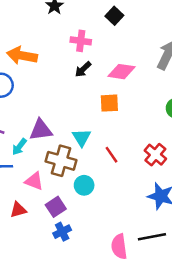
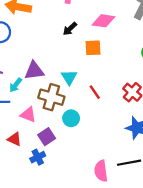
black arrow: (83, 69) -> (70, 29), moved
red triangle: (18, 210) -> (15, 139), turned 40
blue cross: (62, 232) -> (38, 157), moved

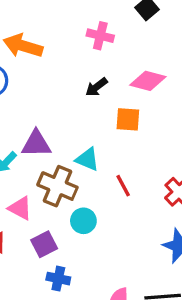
cyan triangle: (69, 77) -> (87, 159), turned -42
blue cross: (38, 157) -> (58, 279), moved, turned 32

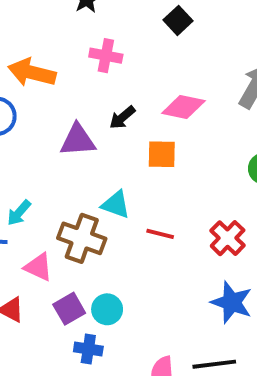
pink cross: (100, 36) -> (106, 56), moved
purple triangle: (36, 144) -> (78, 140), moved
red line: (123, 186) -> (160, 234), turned -45
cyan circle: (83, 221) -> (107, 309), moved

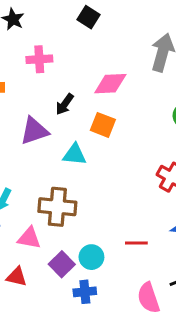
orange square: (162, 154) -> (103, 125), turned 35
cyan triangle: (116, 205) -> (75, 155), moved
red line: (160, 234) -> (136, 243), moved

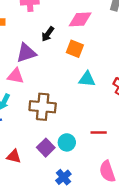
cyan triangle: (75, 155) -> (87, 79), moved
pink triangle: (29, 238) -> (16, 76), moved
blue cross: (85, 292) -> (63, 177), moved, turned -35

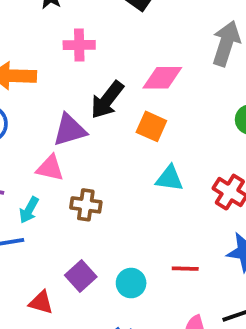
black arrow: (48, 34) -> (107, 100), size x1.5
brown cross: (43, 107) -> (86, 205), moved, size x0.7
purple square: (46, 148) -> (81, 276), moved

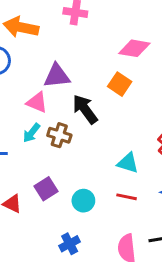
black arrow: (107, 100) -> (85, 109), moved, turned 96
cyan triangle: (169, 178) -> (128, 163), moved
cyan arrow: (29, 210) -> (31, 133), moved

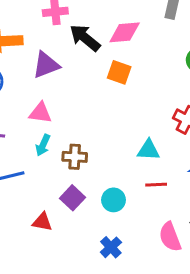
purple triangle: (57, 76) -> (46, 65), moved
black arrow: (85, 109) -> (85, 38), moved
brown cross: (59, 135) -> (75, 157), moved

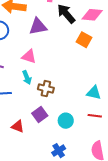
cyan arrow: (43, 145) -> (27, 77), turned -56

